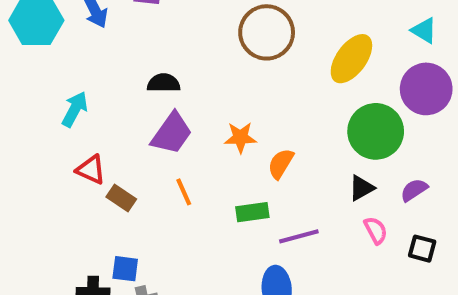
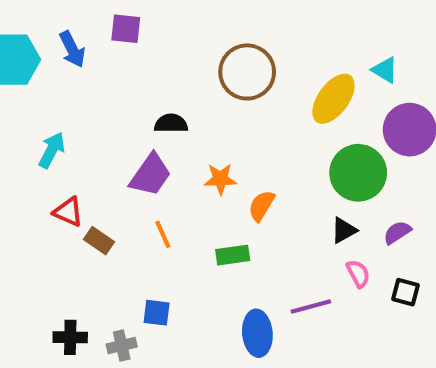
cyan triangle: (424, 30) -> (385, 70), moved
black semicircle: (164, 83) -> (171, 123), moved
purple line: (299, 236) -> (311, 306), moved
blue square: (125, 269) -> (157, 313), moved

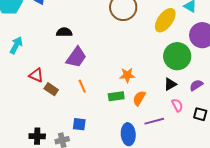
black semicircle: (171, 123) -> (64, 32), moved
cyan arrow: (52, 150) -> (16, 45), moved
orange star: (220, 179) -> (127, 75), moved
orange semicircle: (262, 206) -> (139, 98), moved

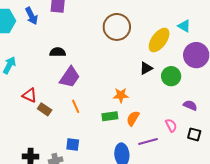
green circle: (177, 56) -> (171, 76), size x0.7
black triangle: (170, 84) -> (146, 68), moved
purple semicircle: (196, 85) -> (190, 105), turned 56

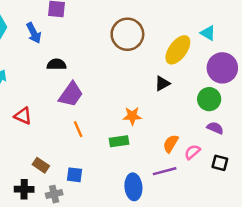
blue arrow: (32, 16) -> (34, 33), moved
green circle: (171, 76) -> (209, 99), moved
brown rectangle: (45, 109) -> (41, 165), moved
orange semicircle: (133, 118) -> (171, 144), moved
pink semicircle: (171, 125) -> (192, 152), turned -104

